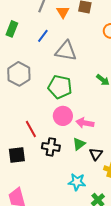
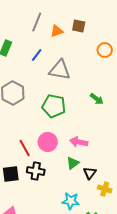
orange triangle: (63, 12) -> (57, 31), turned 40
pink circle: (63, 116) -> (48, 142), moved
black cross: (51, 147) -> (36, 171), moved

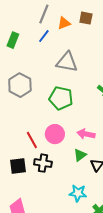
blue line: (37, 55) -> (44, 36), moved

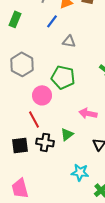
blue line: (44, 36) -> (52, 21), moved
gray triangle: (67, 62) -> (69, 41), size x0.6
pink circle: (55, 134) -> (42, 95), moved
green triangle: (80, 155) -> (67, 134), moved

